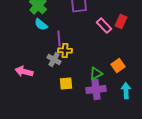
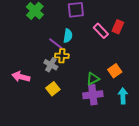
cyan semicircle: (41, 25) -> (68, 36), moved, turned -120
purple line: (59, 39) -> (56, 44), turned -49
yellow square: (66, 84) -> (53, 89), moved, turned -32

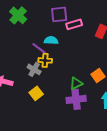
pink rectangle: (101, 31) -> (74, 24), moved, turned -63
cyan semicircle: (68, 36) -> (51, 40), turned -96

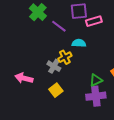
cyan semicircle: (51, 40) -> (79, 43), moved
purple line: (39, 48) -> (59, 26), moved
yellow cross: (45, 60) -> (65, 57), turned -32

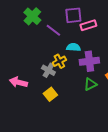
purple cross: (96, 96) -> (89, 61), moved

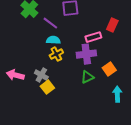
pink rectangle: (88, 25) -> (93, 37), moved
cyan semicircle: (73, 47) -> (53, 40), moved
gray cross: (48, 70) -> (41, 75), moved

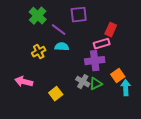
red rectangle: (112, 25) -> (111, 30), moved
yellow cross: (56, 54) -> (39, 52), moved
gray cross: (41, 75) -> (83, 82), moved
cyan arrow: (117, 94) -> (126, 88), moved

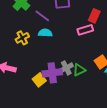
purple cross: (95, 61) -> (52, 73), moved
gray cross: (83, 82) -> (66, 68), turned 32

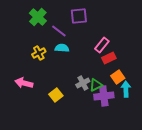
red rectangle: (94, 16) -> (109, 58), moved, turned 40
pink rectangle: (85, 30) -> (102, 45), turned -35
purple cross: (52, 73) -> (104, 96), moved

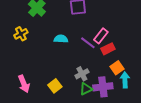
purple line: (59, 31) -> (88, 43), moved
yellow cross: (39, 53) -> (21, 34), moved
pink arrow: (24, 83) -> (24, 84), moved, turned -126
green triangle: (96, 85) -> (86, 89), moved

